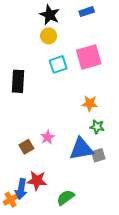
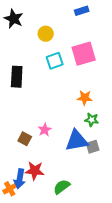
black star: (50, 15) -> (14, 19), moved
brown square: (26, 147) -> (25, 139), turned -32

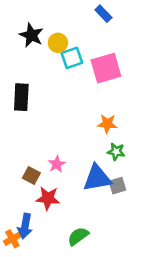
blue rectangle: (82, 11) -> (103, 14), turned 64
black star: (14, 19) -> (31, 35), moved
cyan square: (55, 61) -> (72, 58), moved
red star: (35, 171) -> (48, 198), moved

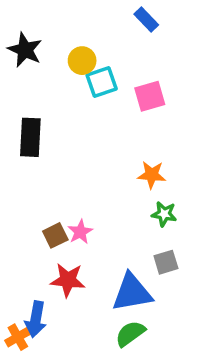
black star: (31, 35) -> (25, 50), moved
pink square: (106, 68) -> (150, 96), size x0.7
brown square: (31, 176) -> (55, 235), moved, turned 36
blue triangle: (97, 178) -> (132, 292), moved
green semicircle: (78, 236) -> (130, 334), moved

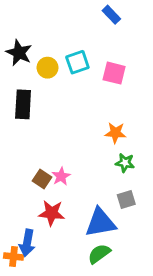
black star: (25, 50) -> (19, 53), moved
yellow circle: (82, 61) -> (48, 68), moved
pink square: (150, 96) -> (114, 73), turned 30
brown square: (55, 235) -> (42, 179), turned -30
orange cross: (18, 337) -> (14, 256), turned 36

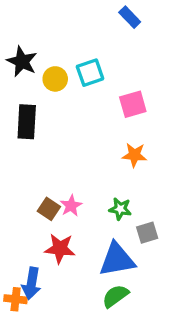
pink square: (114, 73) -> (133, 104), moved, turned -30
green star: (125, 163) -> (120, 209), moved

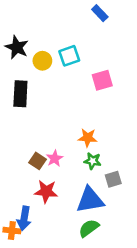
orange star: (134, 155) -> (88, 138), moved

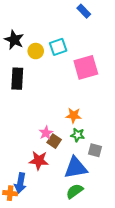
pink square: (102, 80) -> (86, 67), size x1.4
brown square: (38, 161) -> (54, 141), moved
gray square: (113, 179) -> (95, 150), turned 32

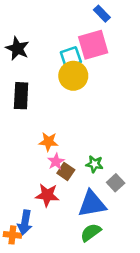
yellow circle: (36, 51) -> (73, 76), moved, size x1.5
pink square: (86, 67) -> (93, 45), moved
orange star: (74, 115) -> (48, 142), moved
gray square: (95, 150) -> (116, 183), turned 32

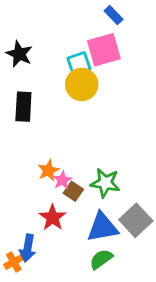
orange star: (48, 142) -> (48, 170), moved, turned -30
green star: (94, 164) -> (105, 183), size x1.5
gray square: (116, 183) -> (136, 220), moved, size x1.6
red star: (47, 195) -> (53, 218), turned 30
orange cross: (12, 235) -> (14, 262), turned -35

